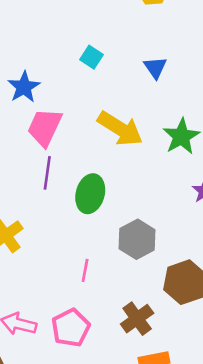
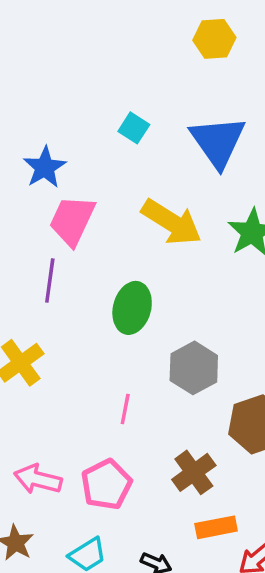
blue triangle: (155, 68) -> (218, 142), size x1.8
purple line: (47, 173) -> (50, 280), moved

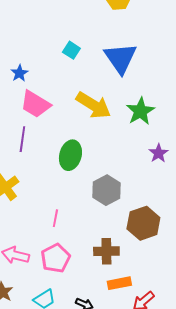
blue star: (45, 167) -> (19, 73), size x0.7
pink trapezoid: (72, 220) -> (35, 104), turned -84
pink line: (125, 409) -> (55, 218), moved
brown cross: (194, 472) -> (106, 251), turned 35

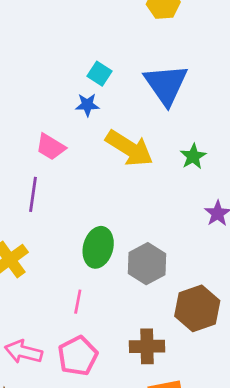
blue star: (19, 73) -> (87, 105), moved, turned 30
pink trapezoid: (35, 104) -> (51, 147), size x0.7
green star: (140, 111) -> (193, 156), size x0.7
green ellipse: (70, 155) -> (98, 247), moved

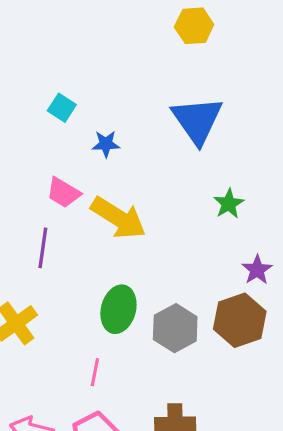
cyan square: (100, 74) -> (62, 108), moved
yellow arrow: (129, 148) -> (118, 218), moved
brown hexagon: (197, 308) -> (240, 320), moved

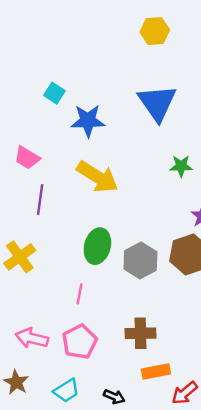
blue star: (106, 144) -> (88, 121), size x1.6
pink trapezoid: (63, 193) -> (27, 158), moved
green star: (229, 204) -> (181, 166), turned 30

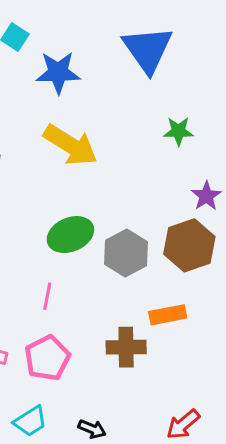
green ellipse: (97, 246) -> (70, 235), turned 52
orange rectangle: (156, 372) -> (168, 315), moved

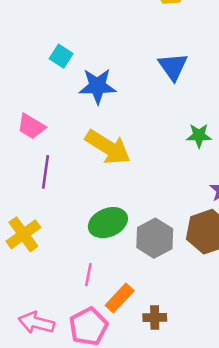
blue triangle: (148, 49) -> (173, 67), size x0.7
orange rectangle: (168, 315) -> (120, 298), moved, turned -36
brown cross: (126, 347) -> (155, 318), size x0.7

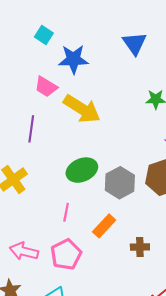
pink trapezoid: (31, 126) -> (46, 87), moved
orange rectangle: (120, 298) -> (104, 226), moved
brown cross: (155, 318) -> (140, 247), moved

